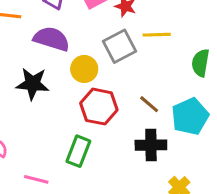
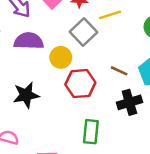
black star: (33, 84) -> (26, 95), moved
green rectangle: (78, 151) -> (91, 132), moved

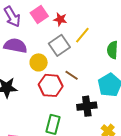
yellow line: (110, 15) -> (82, 35), turned -42
brown line: (119, 71) -> (72, 75), moved

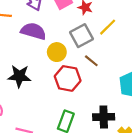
brown line: (72, 75) -> (91, 61), moved
black cross: (87, 106) -> (104, 117), moved

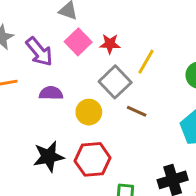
purple semicircle: (33, 31) -> (51, 93), size x0.7
red hexagon: (68, 78) -> (93, 159), moved

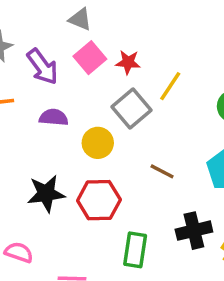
brown line: (137, 111) -> (162, 171), moved

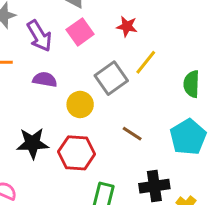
red star: (128, 62) -> (127, 26), moved

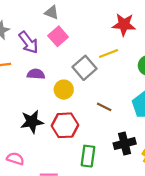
red star: (127, 26) -> (124, 25), moved, size x1.5
yellow line: (146, 62) -> (109, 53), turned 36

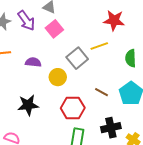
purple arrow: (28, 42) -> (26, 20), moved
brown line: (104, 107) -> (102, 92), moved
red hexagon: (65, 125) -> (73, 108), moved

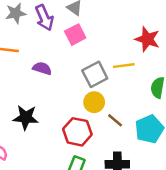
yellow circle: (58, 77) -> (94, 102), moved

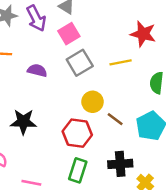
gray square: (95, 74) -> (80, 63), moved

